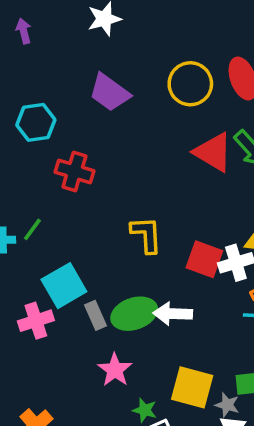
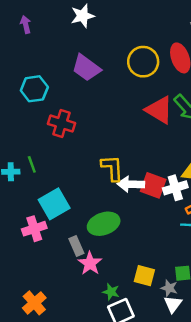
green line: (32, 229) -> (32, 164), turned -56
white arrow: (173, 314) -> (131, 184), moved
gray rectangle: (96, 315) -> (76, 246), moved
yellow square: (192, 387) -> (144, 276), size x0.7

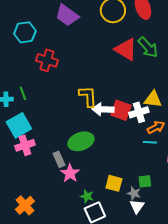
cyan square: (54, 204) -> (19, 125), moved

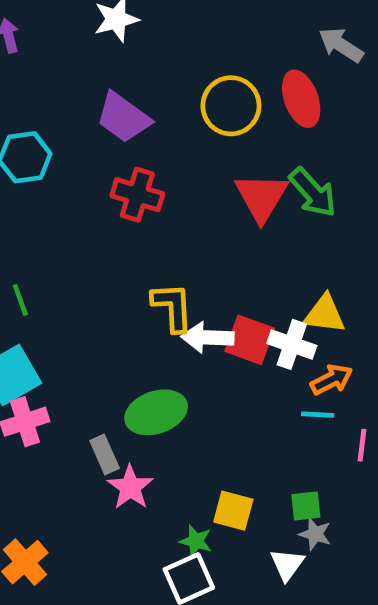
red triangle: (126, 49) -> (261, 197), turned 30
red cross: (47, 60) -> (137, 195), moved
white cross: (139, 112) -> (292, 344), turned 36
gray star: (134, 193) -> (315, 534), moved
green star: (87, 196) -> (196, 541), moved

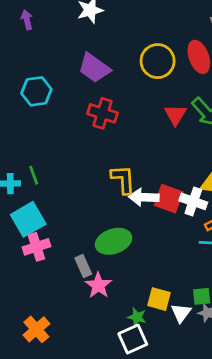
red triangle: (261, 197) -> (175, 115), size x0.7
white triangle: (287, 564) -> (181, 313), moved

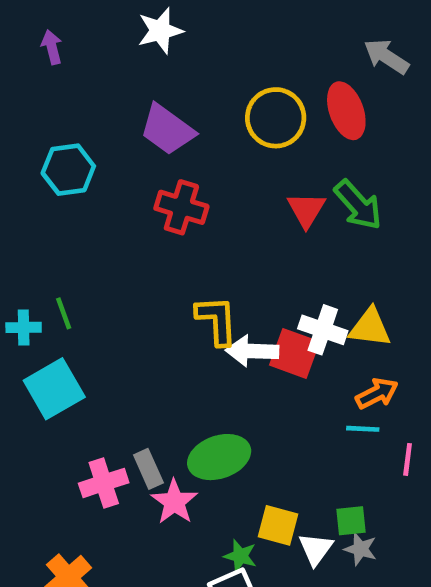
white cross: (193, 201) -> (323, 330), moved
green ellipse: (114, 241) -> (219, 457), moved
pink cross: (36, 247) -> (104, 483), moved

